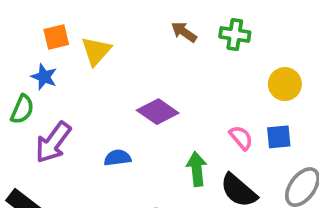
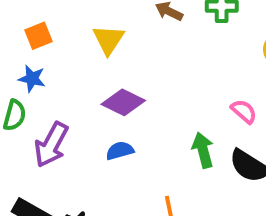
yellow triangle: (96, 51) -> (108, 40), moved
purple diamond: (158, 112) -> (123, 102), moved

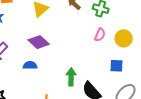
pink semicircle: (244, 111) -> (100, 35), moved, turned 56

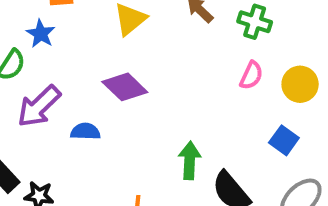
blue semicircle: (30, 65) -> (85, 131), moved
blue square: (117, 66) -> (284, 140), turned 32

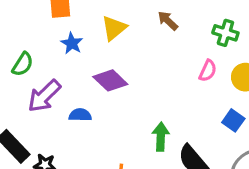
green cross: (255, 22) -> (225, 33), moved
blue star: (41, 34) -> (72, 43), moved

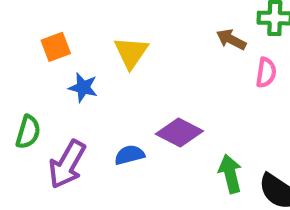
brown arrow: (168, 21) -> (231, 40), moved
purple diamond: (110, 80) -> (179, 132), moved
blue semicircle: (80, 115) -> (130, 155), moved

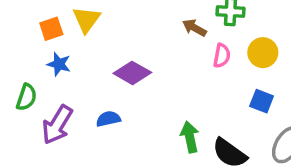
yellow triangle: (131, 53) -> (86, 20), moved
blue star: (83, 87) -> (59, 64), moved
purple diamond: (179, 132) -> (132, 73), moved

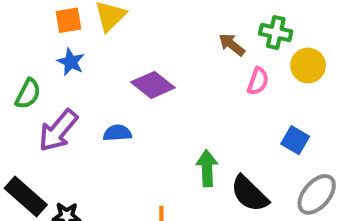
yellow circle: (263, 53) -> (308, 65), moved

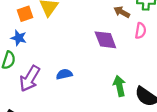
blue star: (71, 62) -> (19, 38), moved
purple diamond: (153, 85) -> (105, 40), moved, turned 40

